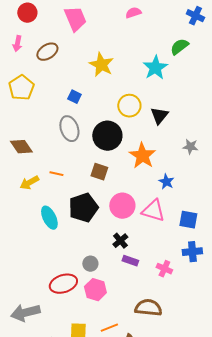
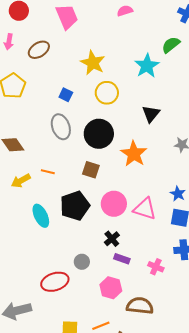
yellow circle: (129, 106) -> (107, 93), moved
blue star: (166, 182) -> (178, 194), moved
pink hexagon: (95, 290) -> (111, 288), moved

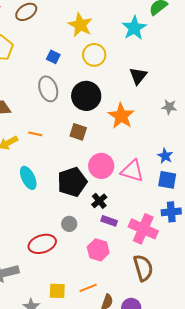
black pentagon: (75, 206) -> (72, 182), moved
pink cross: (156, 267) -> (143, 229), size x1.8
brown semicircle: (140, 306) -> (143, 268), moved, turned 68

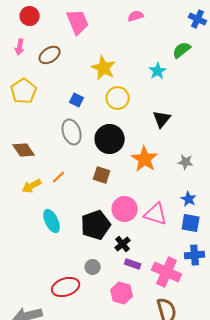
cyan star: (134, 28) -> (158, 71), size x0.7
gray star: (169, 107) -> (186, 162), moved
orange line: (35, 134) -> (59, 177), turned -56

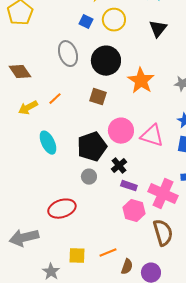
blue square: (77, 100) -> (86, 22), moved
black triangle: (162, 119) -> (158, 29), moved
gray circle: (93, 267) -> (89, 177), moved
pink hexagon: (122, 293) -> (134, 211), moved

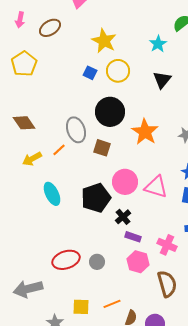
gray ellipse: (68, 54) -> (76, 130), moved
gray circle: (89, 177) -> (97, 262), moved
pink cross: (163, 194) -> (167, 245), size x0.7

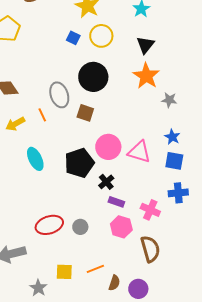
orange star: (145, 132) -> (146, 76), moved
orange line: (59, 150) -> (42, 115), turned -72

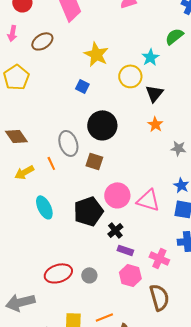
yellow circle: (101, 36) -> (130, 76), moved
orange star: (146, 76) -> (155, 124), size x0.6

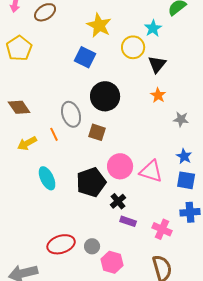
blue square: (82, 86) -> (85, 57), size x1.5
pink hexagon: (130, 275) -> (112, 262), moved

